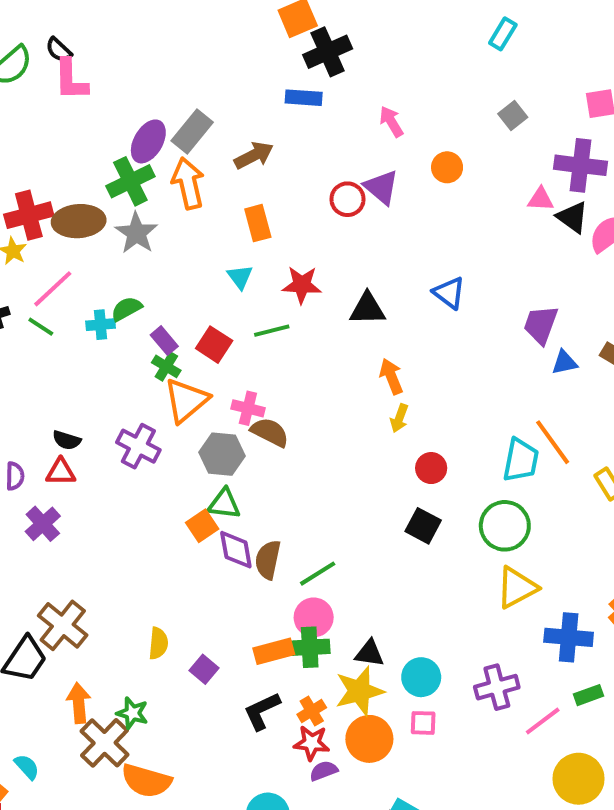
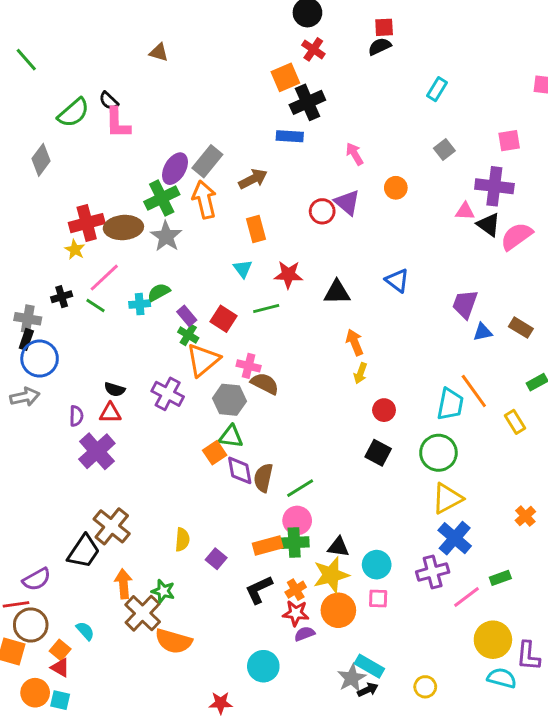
purple cross: (43, 524) -> (97, 451), size x1.4
blue cross: (569, 637) -> (455, 538), moved, turned 36

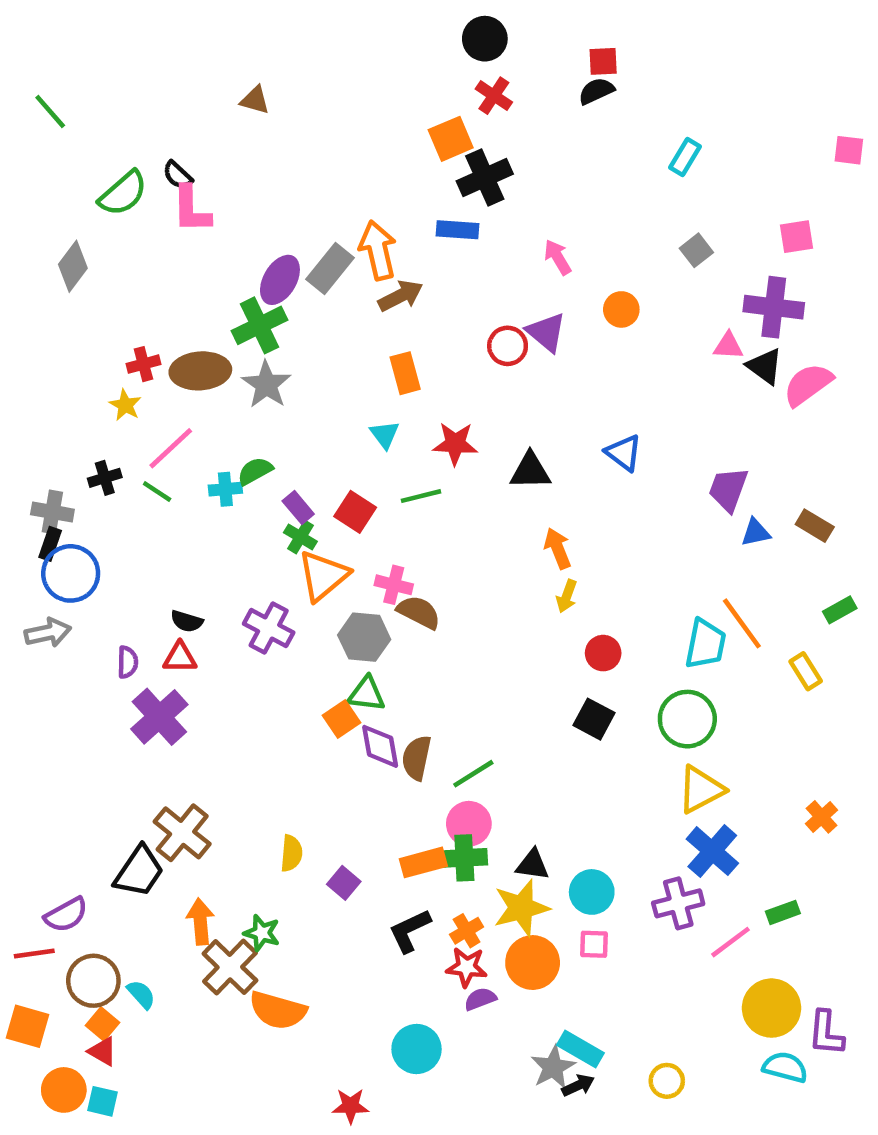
orange arrow: (204, 200) -> (378, 250), moved
red cross: (87, 223) -> (143, 364), size x0.6
brown circle: (31, 625) -> (93, 981), moved

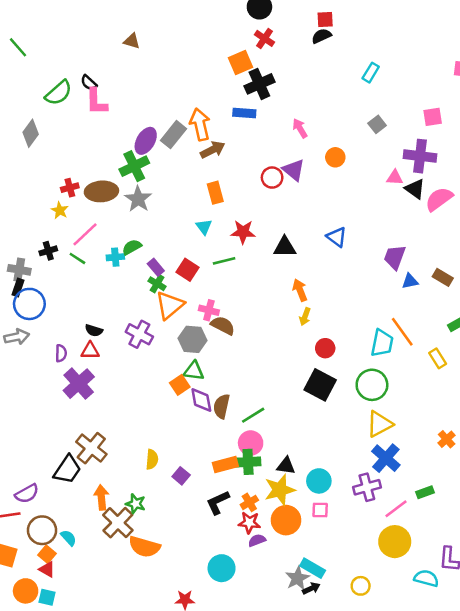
black square: (594, 719) -> (320, 385), size x1.4
yellow circle: (771, 1008) -> (395, 542), moved

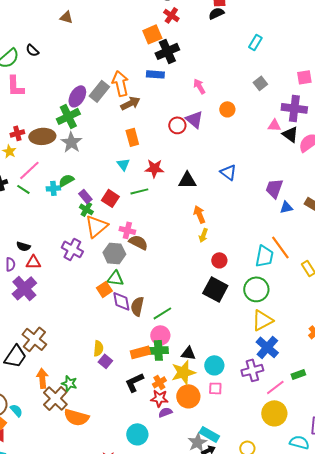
pink L-shape: (96, 102) -> (15, 86), moved
black semicircle: (94, 330) -> (23, 246), moved
yellow semicircle: (152, 459) -> (98, 348), moved

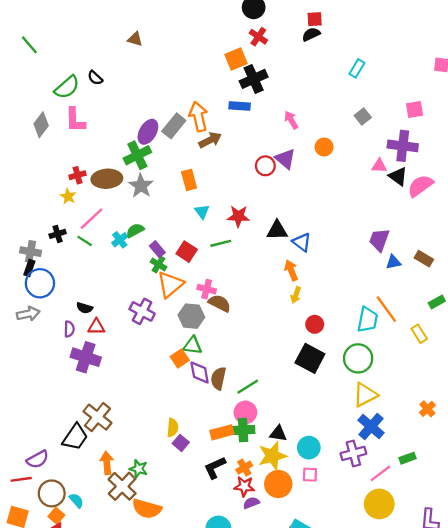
orange rectangle: (132, 137) -> (189, 180), moved
blue triangle: (228, 172) -> (302, 242), moved
cyan cross: (53, 188) -> (120, 240), turned -32
purple cross: (24, 288) -> (86, 357), turned -30

